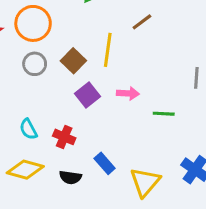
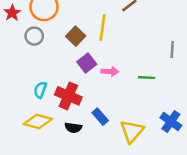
gray circle: (35, 64) -> (34, 36), moved
pink arrow: (128, 93) -> (110, 71), moved
cyan semicircle: (28, 129) -> (40, 90), turned 49
red cross: (64, 137) -> (68, 96), size x1.5

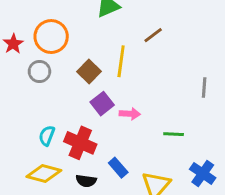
green line: (146, 78) -> (174, 134), moved

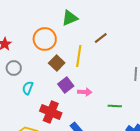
orange circle: (51, 37) -> (45, 39), moved
gray circle: (39, 71) -> (14, 68), moved
cyan semicircle: (47, 136) -> (28, 88), moved

